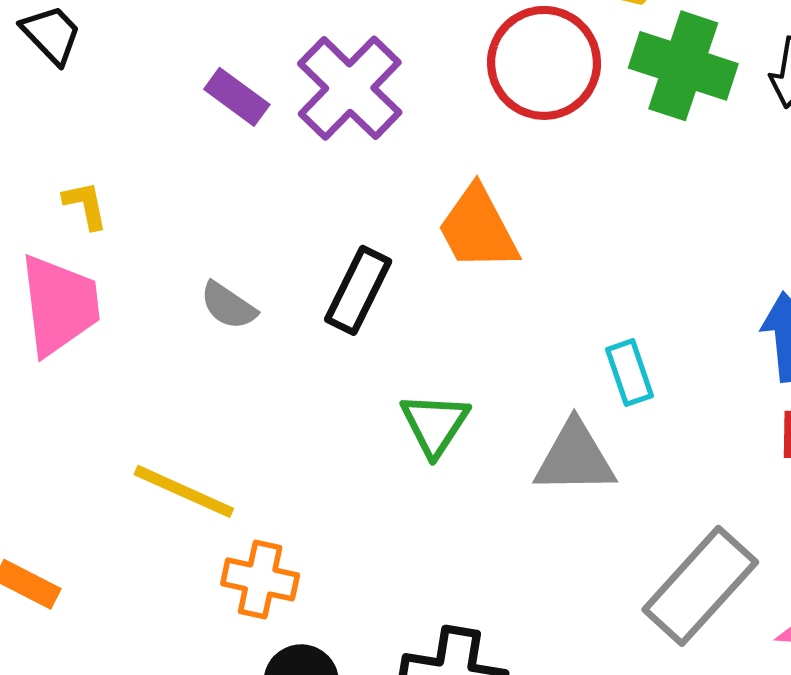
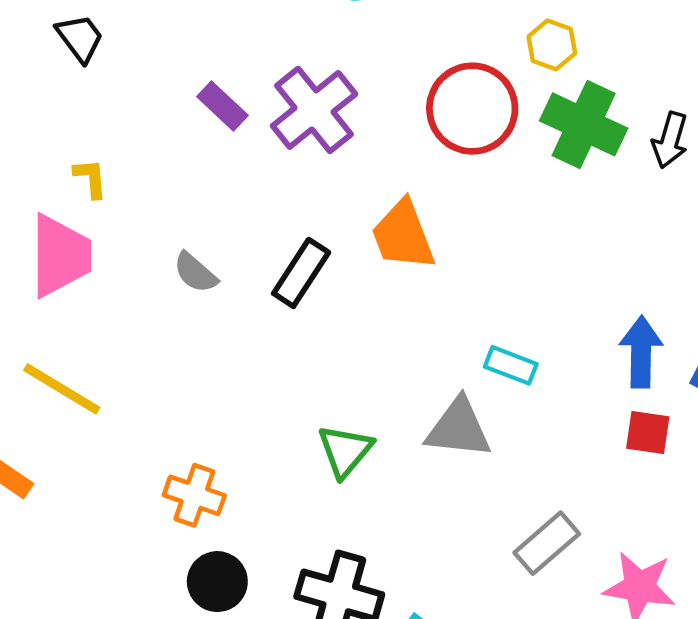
cyan rectangle: (629, 373) -> (511, 365), turned -57
green triangle: (435, 424) -> (345, 451), moved
yellow line: (184, 491) -> (62, 389), moved
gray rectangle: (700, 586) -> (547, 543), size x0.7

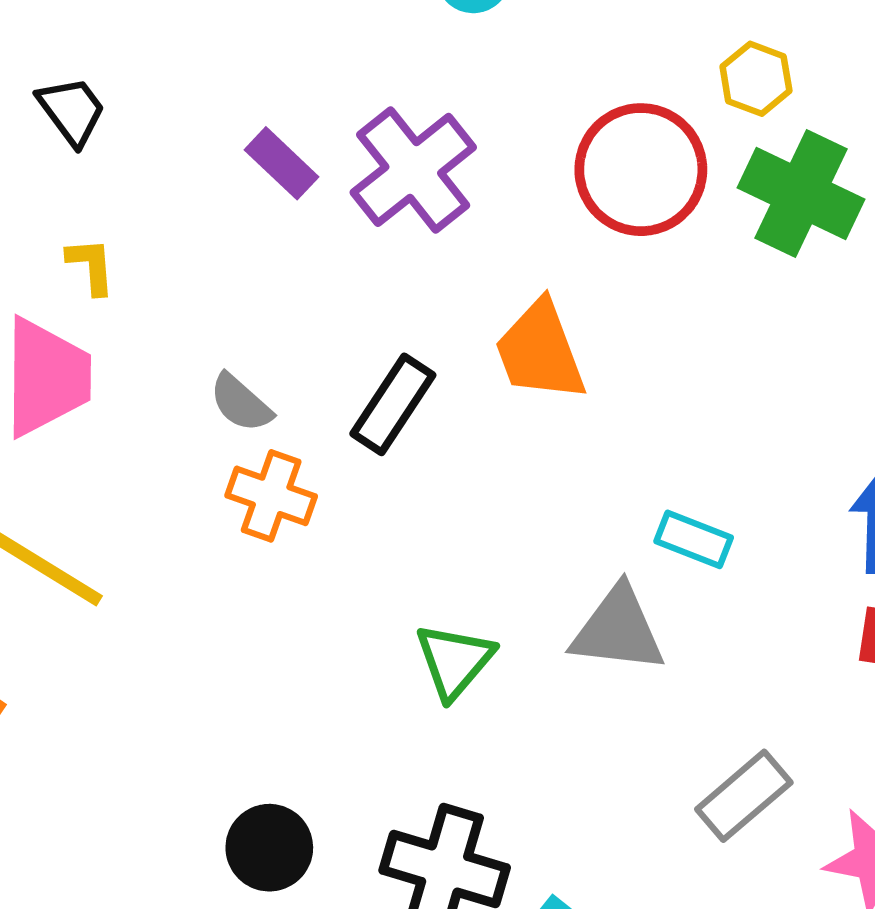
black trapezoid: (80, 38) -> (72, 111), moved
orange cross: (194, 495) -> (271, 496), moved

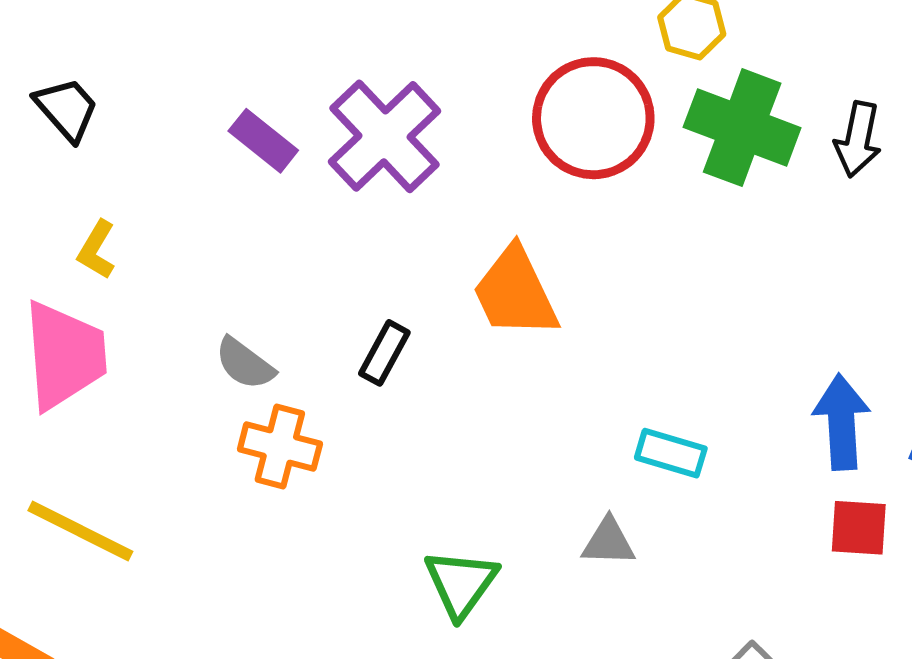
yellow L-shape: (91, 266) -> (97, 250), turned -140
black rectangle: (393, 404) -> (384, 353), size x0.7
gray triangle: (618, 630) -> (608, 542), size x0.6

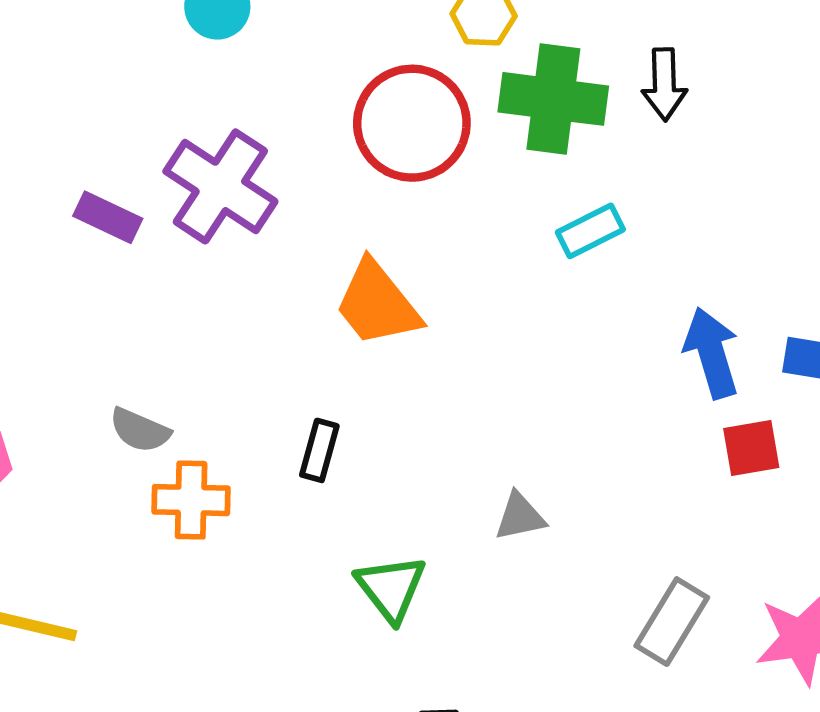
black rectangle: (384, 353) -> (319, 450), moved
cyan rectangle: (671, 453) -> (590, 231), moved, turned -30

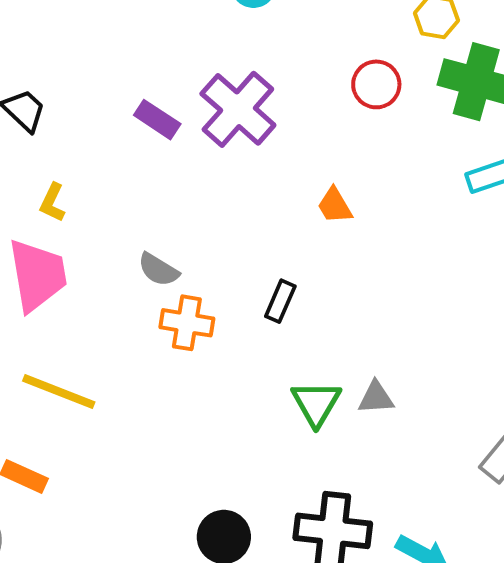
red circle: (412, 123) -> (376, 84), size x0.6
orange trapezoid: (377, 304) -> (335, 206), size x0.6
gray triangle: (520, 517) -> (376, 398), moved

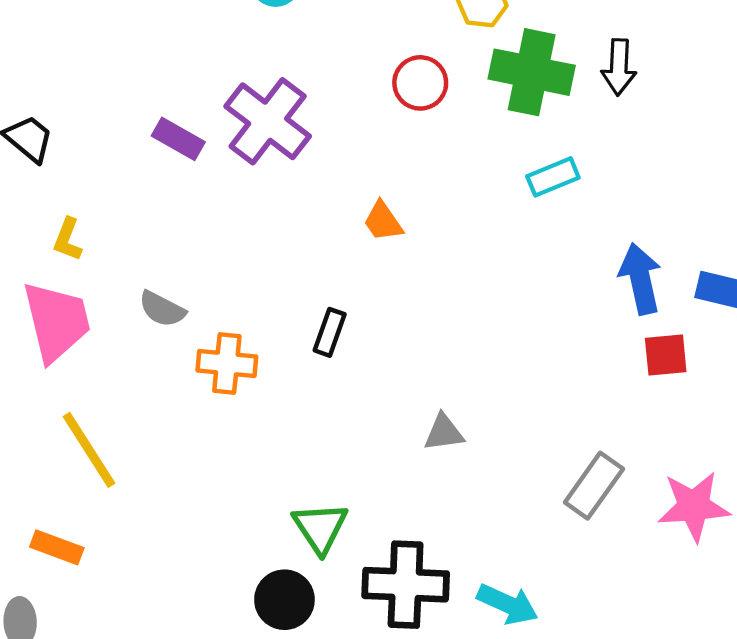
gray semicircle: (158, 270) -> (162, 309), moved
yellow line: (59, 391) -> (89, 450), turned 40
green triangle: (316, 403) -> (320, 528), moved

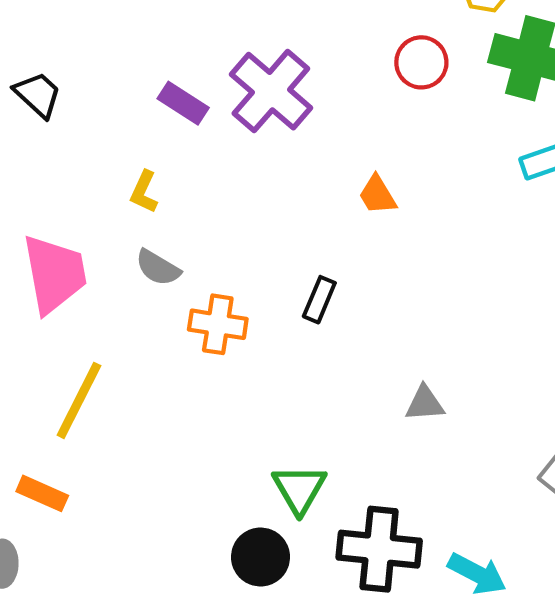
yellow L-shape: (68, 239) -> (144, 192), moved
yellow line: (89, 450) -> (79, 400), turned 56

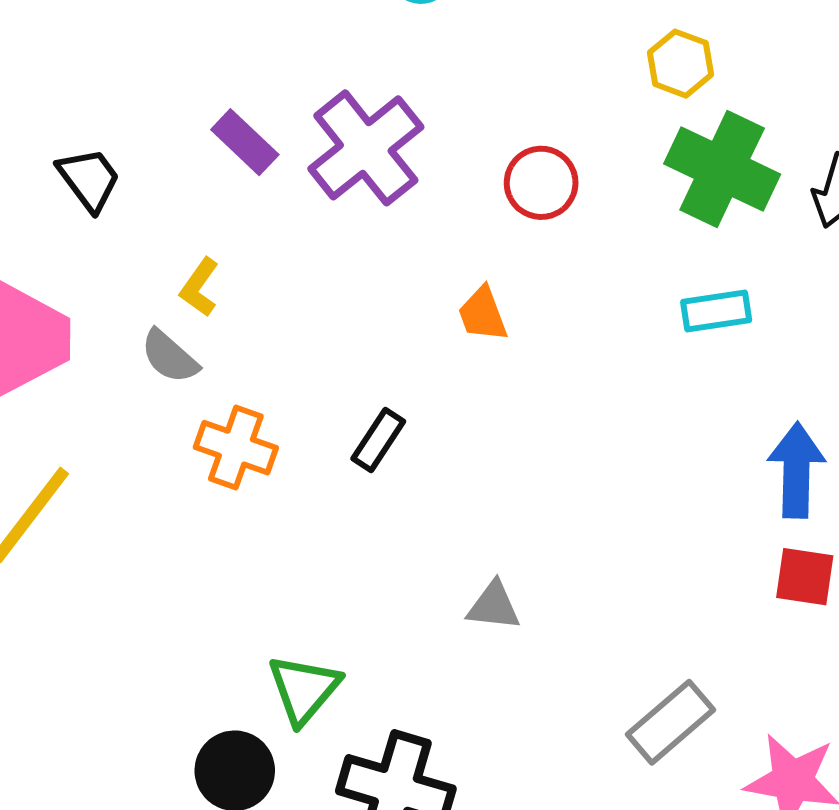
red circle: (421, 62) -> (541, 183), moved
black trapezoid: (38, 95) -> (89, 179), moved
yellow L-shape: (144, 192) -> (199, 287), moved

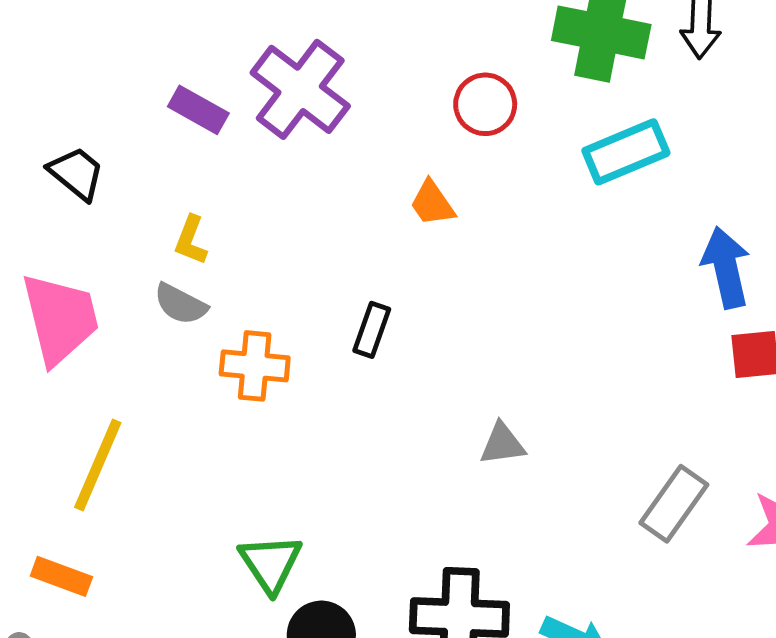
red circle: (541, 183) -> (485, 104), moved
cyan rectangle: (716, 311) -> (626, 152), size x1.4
green triangle: (304, 689) -> (271, 563), moved

